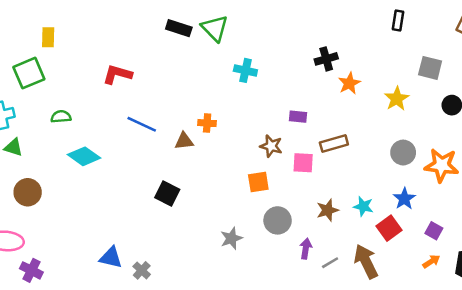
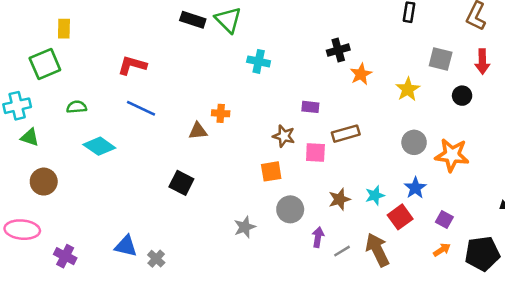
blue line: (142, 124) -> (141, 108), moved
cyan star: (363, 206) -> (375, 195), turned -30
purple cross: (31, 270) -> (65, 256), moved

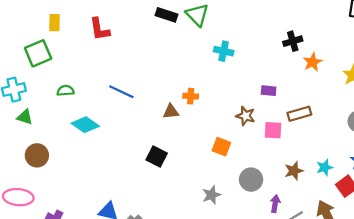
red L-shape: (132, 65) -> (100, 29), moved, turned -115
orange square: (271, 171) -> (221, 147), moved, turned 30

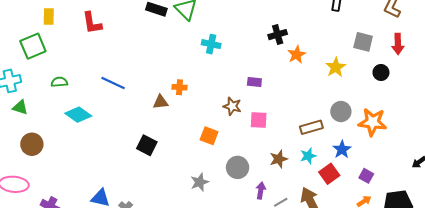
brown rectangle: (299, 114) -> (311, 127), moved

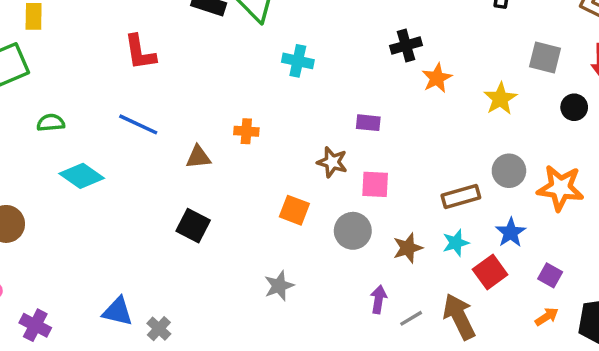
red L-shape: (92, 23) -> (140, 52), moved
brown triangle: (161, 102) -> (198, 157), moved
gray circle: (238, 167) -> (353, 231), moved

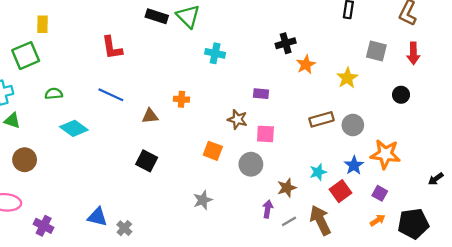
black circle: (574, 107) -> (401, 95), moved
orange star: (560, 188) -> (385, 154), moved
brown rectangle: (461, 196) -> (321, 119), moved
brown star: (408, 248) -> (287, 188), moved

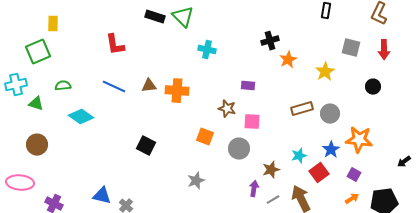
orange cross: (181, 99) -> (177, 91), size x1.6
brown triangle: (150, 116) -> (149, 86), moved
green triangle: (12, 121) -> (36, 104), moved

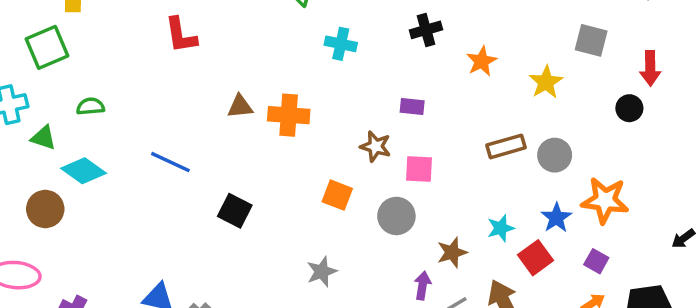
black cross: (270, 41) -> (426, 30), moved
red arrow: (384, 50) -> (650, 68), moved
blue line: (114, 87) -> (170, 162), moved
cyan diamond: (81, 117) -> (83, 171), moved

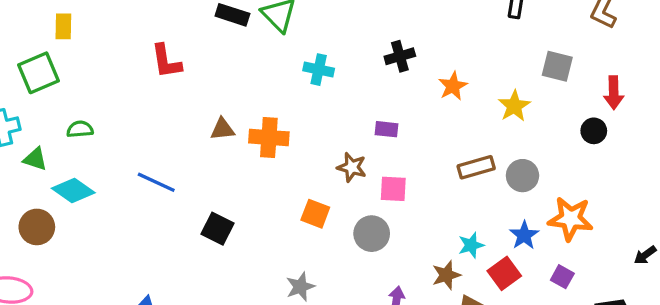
brown star: (452, 252) -> (446, 275), moved

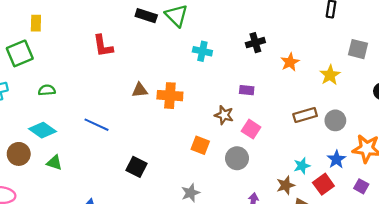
green triangle: (35, 159) -> (54, 163), moved
pink square: (393, 189) -> (251, 129), turned 30
black square: (218, 229) -> (136, 167), moved

